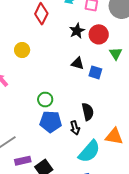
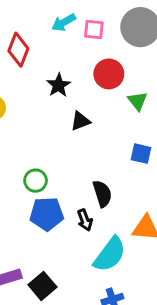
black star: (77, 31) -> (59, 85), moved
black triangle: (78, 63) -> (80, 121), turned -32
blue square: (95, 72) -> (141, 154), moved

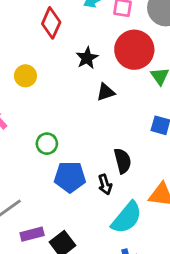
red circle: (109, 74) -> (134, 50), size x1.4
green circle: (36, 181) -> (47, 144), moved

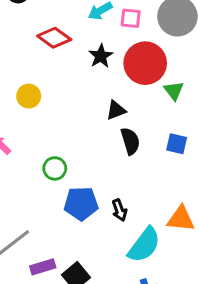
red diamond: (51, 23) -> (54, 38), turned -76
black star: (87, 58) -> (101, 56), moved
black semicircle: (123, 161) -> (130, 141), moved

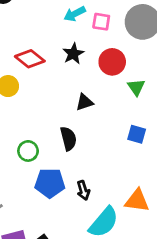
red diamond: (54, 38) -> (30, 59), moved
red circle: (145, 63) -> (112, 62), size x0.7
black semicircle: (130, 141) -> (68, 139), moved

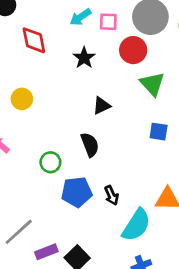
red diamond: (30, 59) -> (34, 40), moved, turned 48
red circle: (112, 62) -> (133, 50), moved
green triangle: (136, 87) -> (152, 84), size x1.4

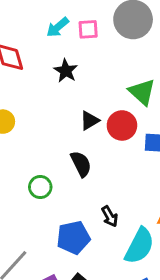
red circle: (133, 50) -> (122, 125), moved
blue pentagon: (77, 192) -> (73, 238), moved

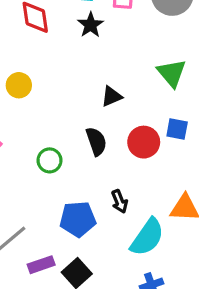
black star: (66, 71) -> (91, 25), moved
red circle: (122, 125) -> (144, 142), moved

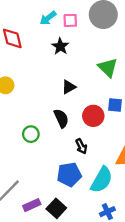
black star: (91, 25) -> (60, 46), moved
black arrow: (120, 201) -> (81, 146), moved
blue pentagon: (78, 219) -> (69, 175), moved

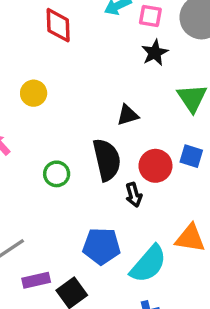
black star: (60, 46) -> (155, 53), moved
black semicircle: (61, 118) -> (107, 160), size x1.4
black arrow: (81, 146) -> (134, 195), moved

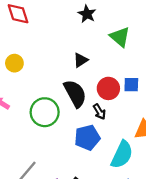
blue square: (191, 156) -> (131, 85), moved
green circle: (57, 174) -> (45, 112), size x1.6
blue pentagon: (102, 246) -> (87, 138), moved

